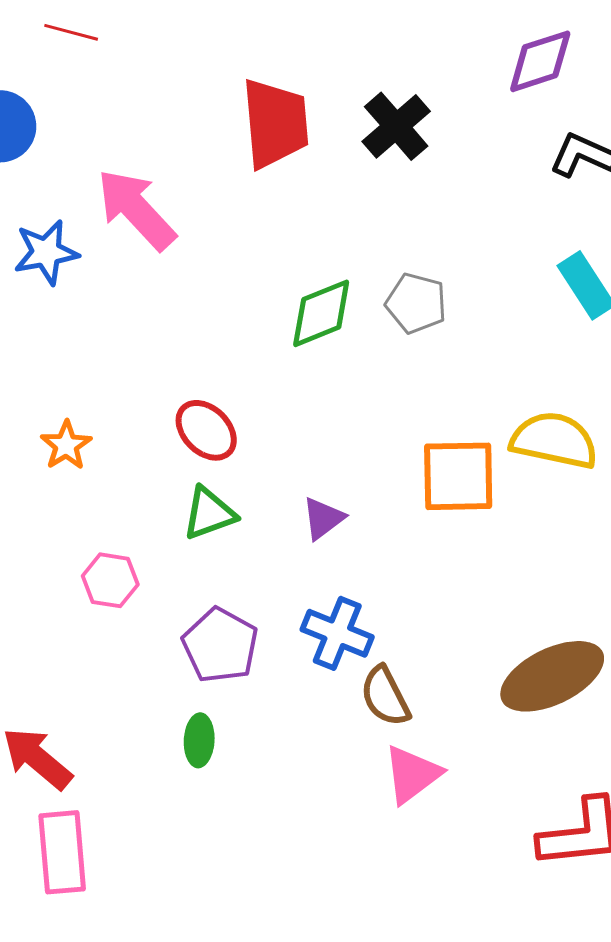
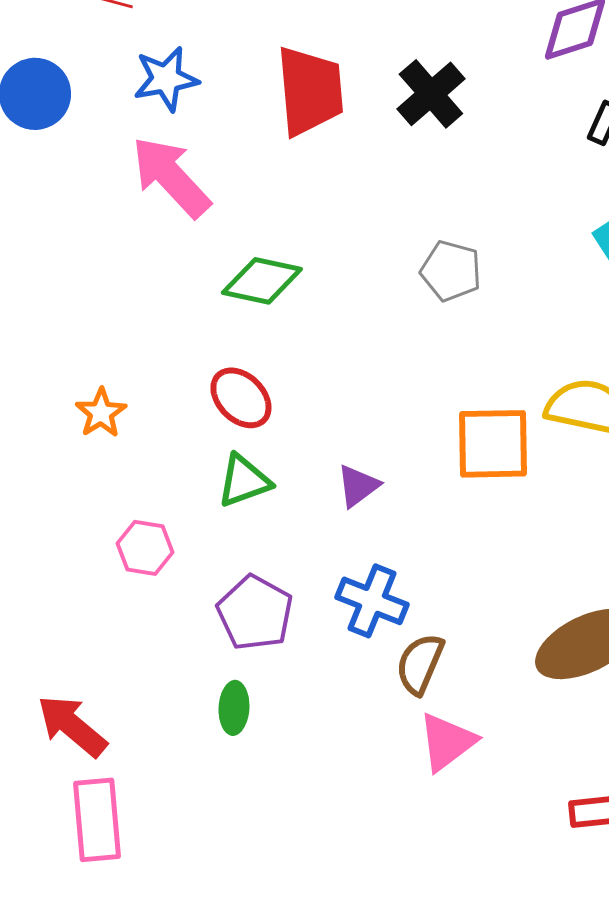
blue star: (46, 252) -> (166, 79), moved
green diamond: (321, 313) -> (262, 281), moved, turned 34
brown semicircle: (385, 696) -> (420, 664), turned 50

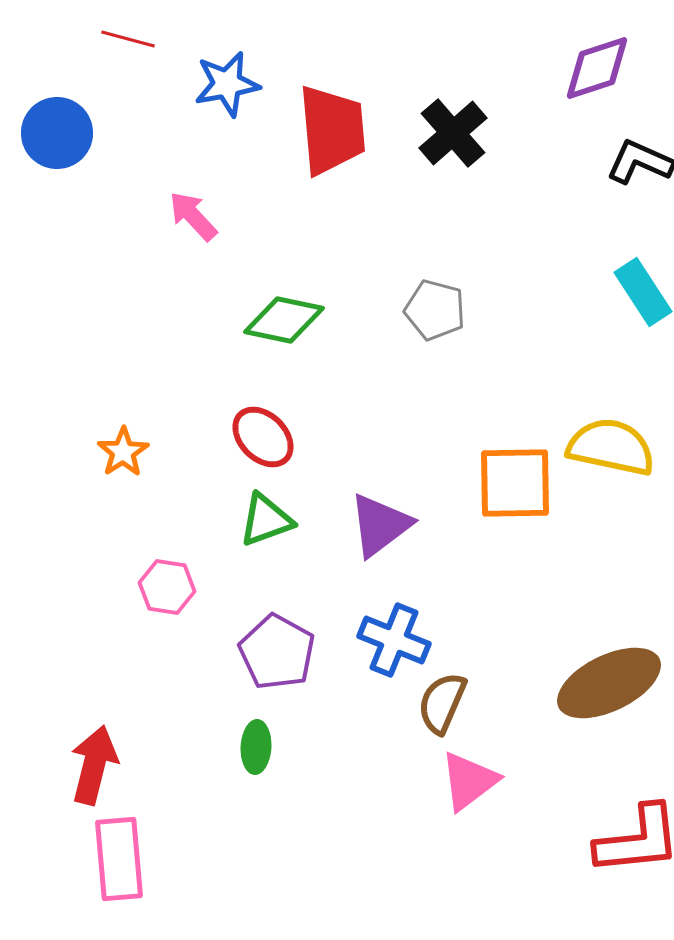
blue star: (166, 79) -> (227, 84), moved
pink arrow: (171, 177) -> (193, 216), size x0.6
gray pentagon: (451, 271) -> (435, 310), moved
purple triangle: (358, 486) -> (380, 525), size x1.5
red arrow: (72, 726) -> (94, 765), turned 64

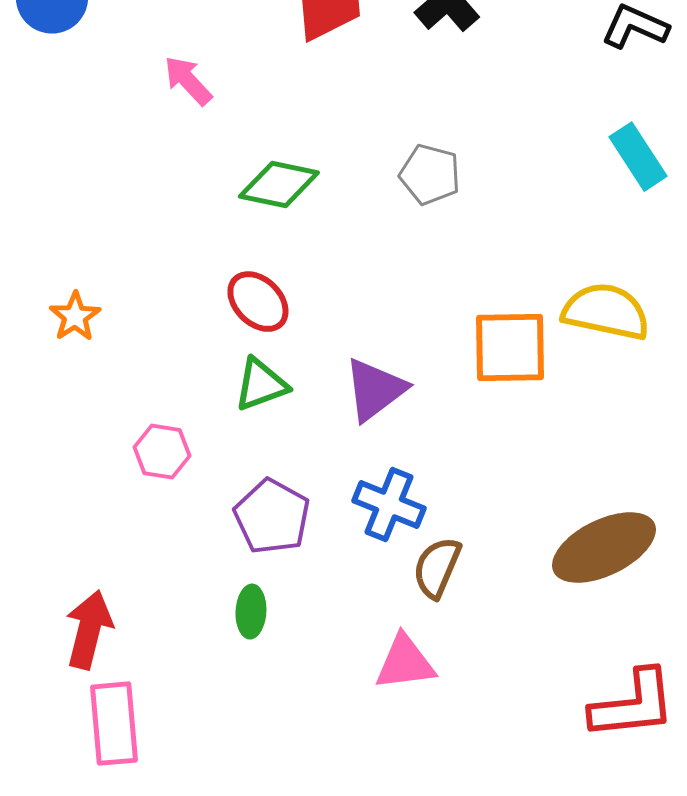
orange star: (123, 452) -> (75, 317), moved
pink triangle: (469, 781) -> (405, 663), moved, turned 30

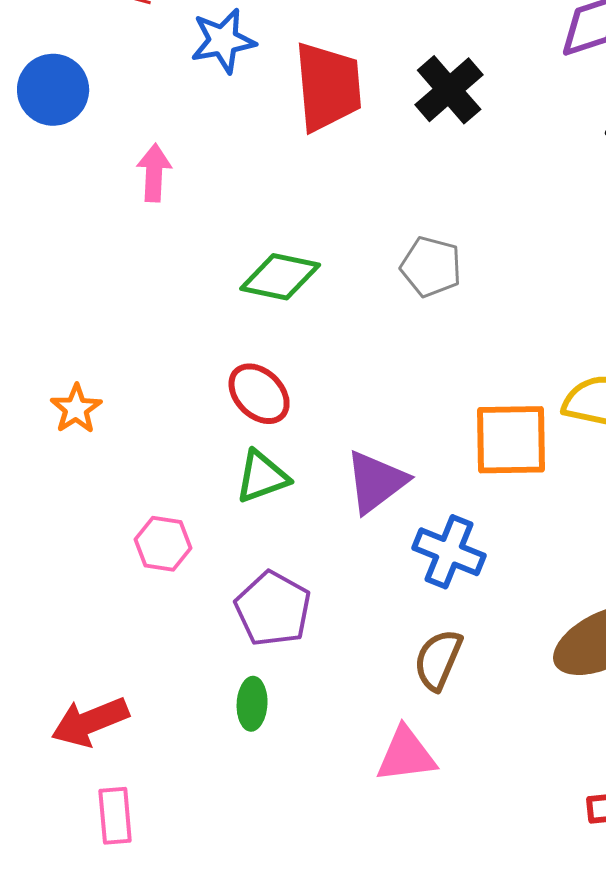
pink arrow: (188, 81) -> (154, 173), moved, turned 46
blue cross: (389, 505) -> (449, 552), moved
red arrow: (89, 630) -> (90, 722), turned -126
pink rectangle: (114, 724) -> (115, 816), size x0.7

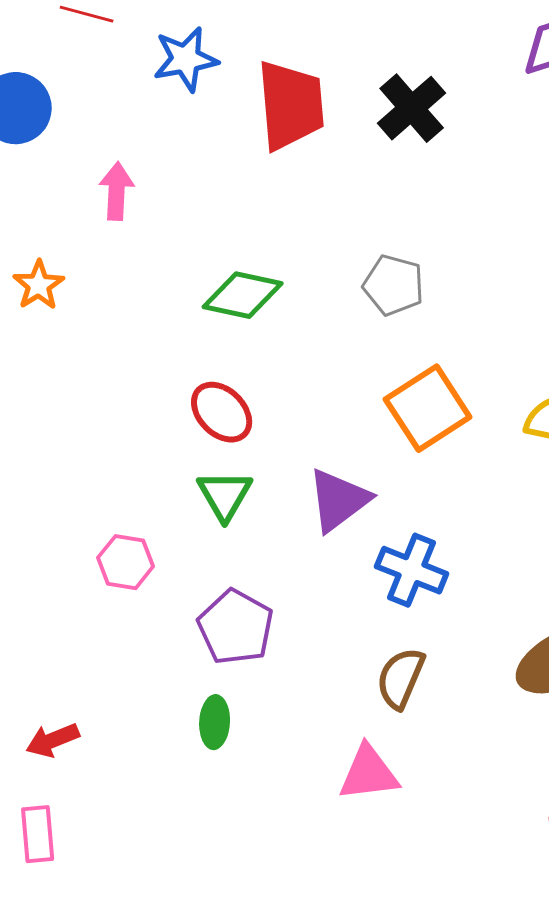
orange star: (76, 409) -> (39, 285), moved
orange square: (511, 440) -> (428, 408), moved, turned -32
green triangle: (262, 477) -> (225, 495), turned -40
red arrow: (90, 722) -> (53, 740), size x0.7
pink rectangle: (115, 816) -> (38, 834), moved

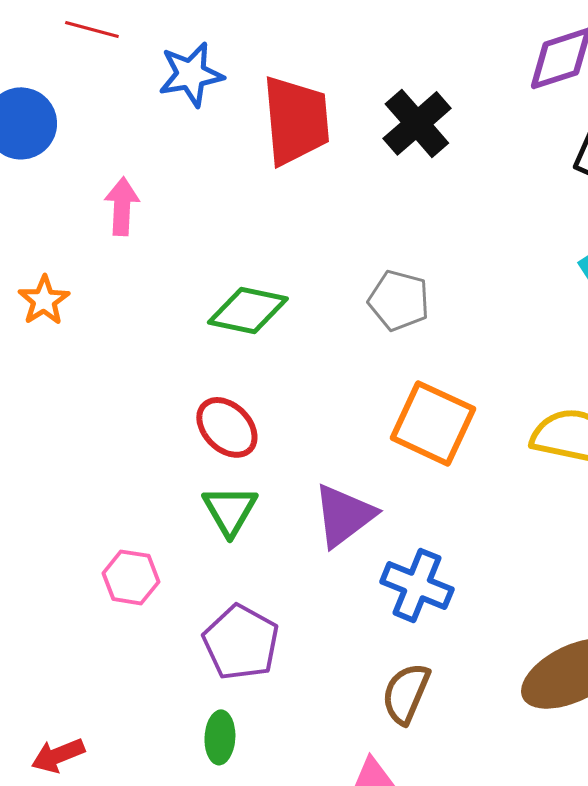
orange square: (428, 408) -> (433, 423), turned -32

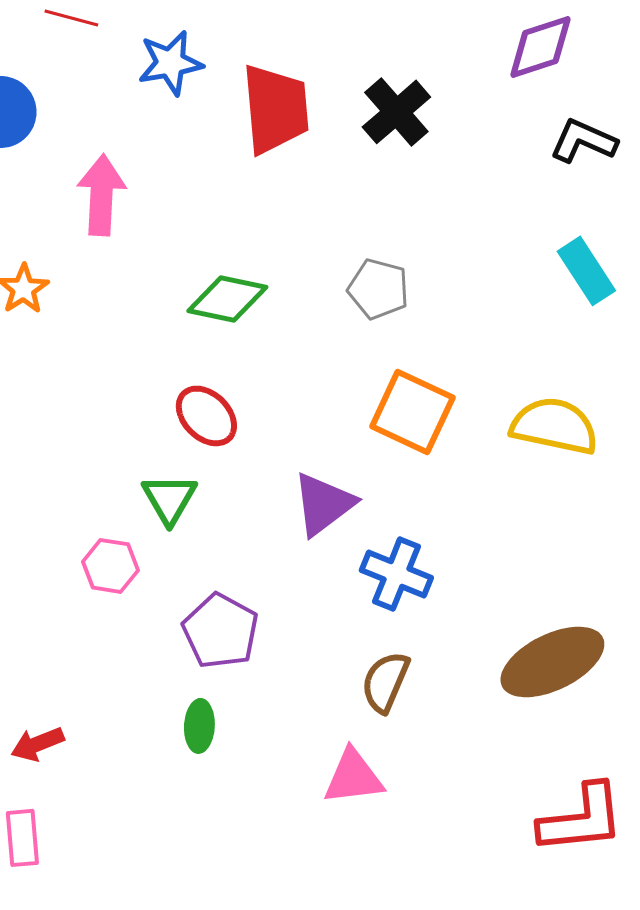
pink arrow: (122, 206) -> (101, 195), size x1.4
green triangle: (230, 510) -> (169, 499), moved

